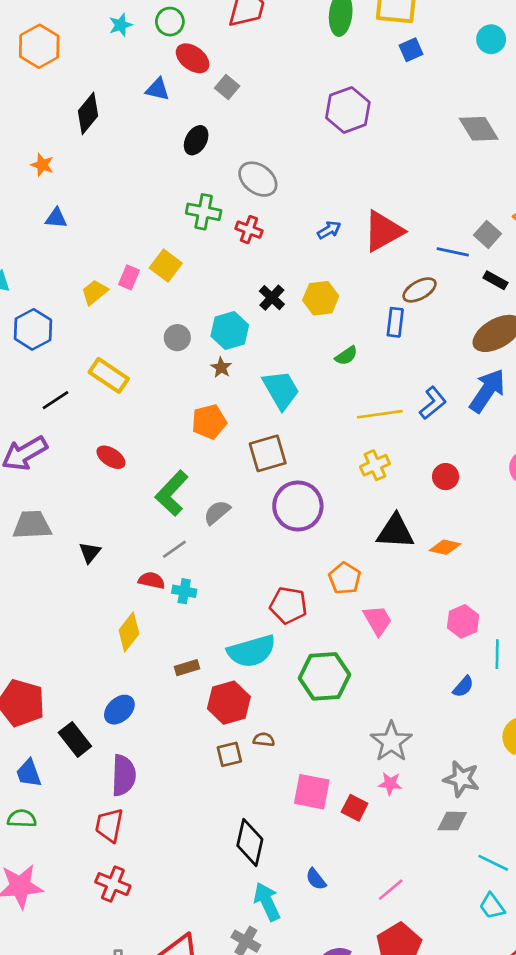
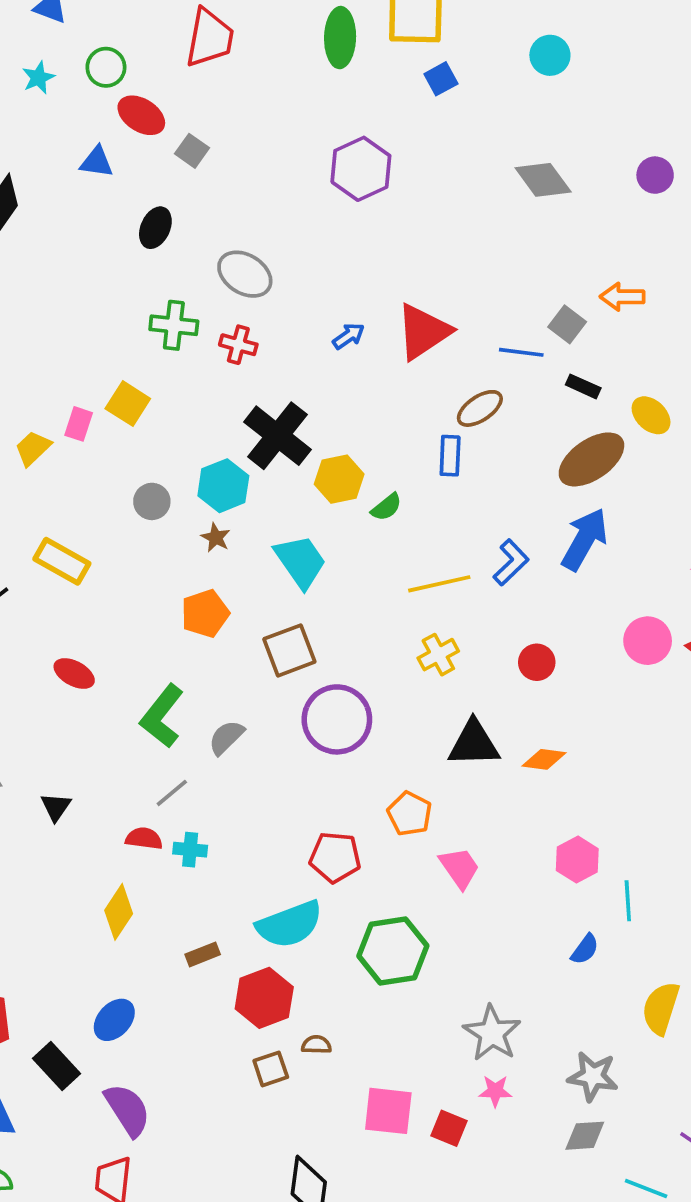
black cross: (272, 298) -> (278, 436), size x1.8
yellow hexagon: (321, 298) -> (339, 479), moved
purple semicircle: (124, 775) -> (127, 1110), turned -30

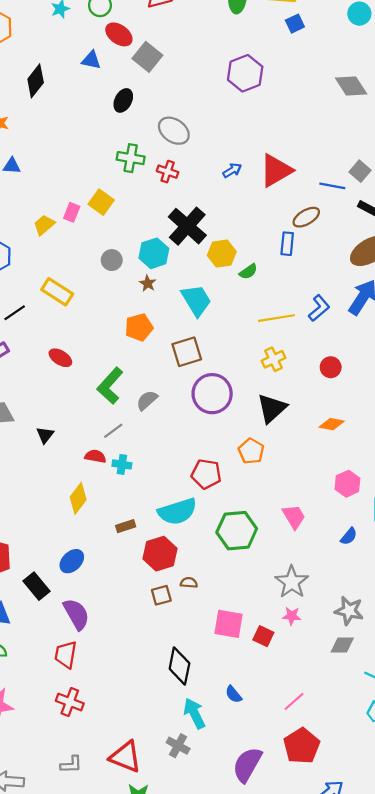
gray square: (192, 151) -> (147, 57), size x1.5
black triangle: (474, 744) -> (272, 408), moved, turned -44
pink trapezoid: (460, 868) -> (294, 517), moved

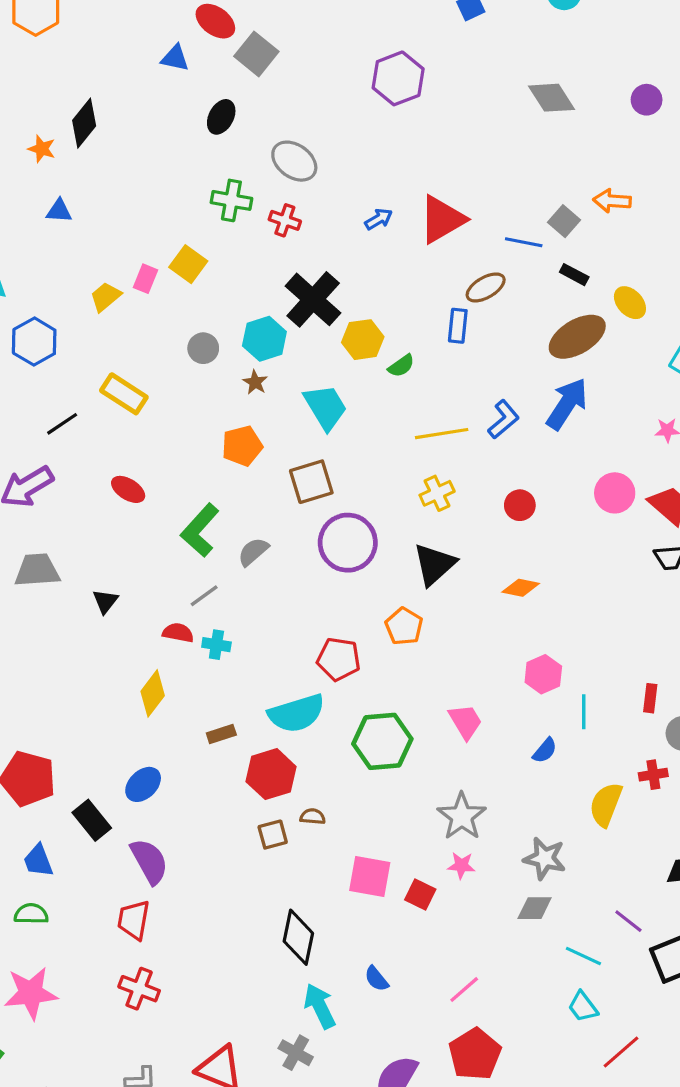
black diamond: (36, 81) -> (84, 123), moved

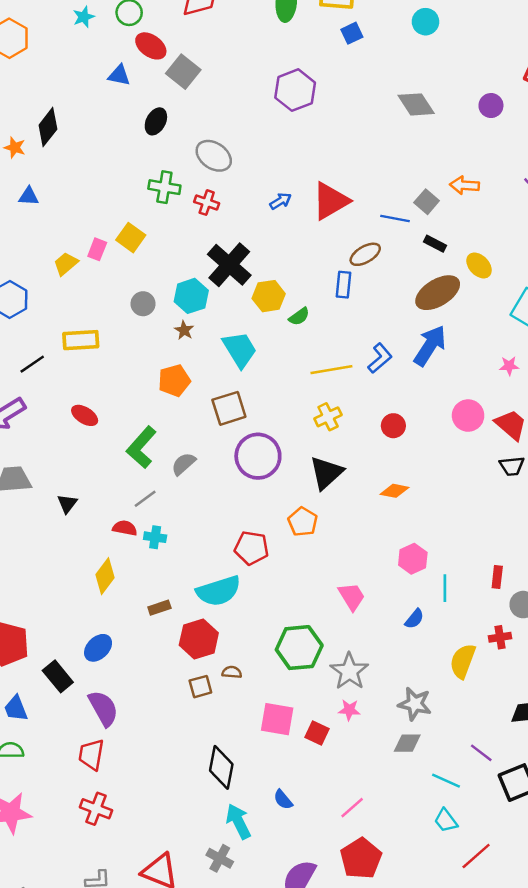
yellow rectangle: (124, 394) -> (81, 340), turned -36
green hexagon: (382, 741) -> (299, 648), moved

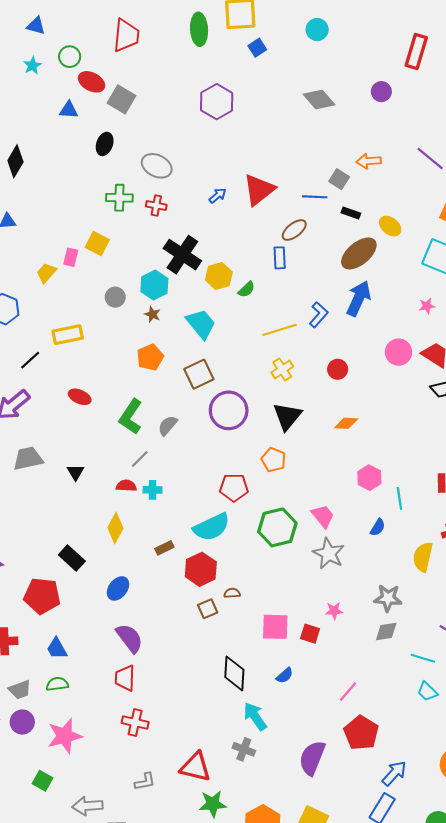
green hexagon: (299, 648) -> (277, 527), moved
gray star: (349, 671) -> (329, 554), moved
black rectangle: (58, 676) -> (72, 558), moved
blue semicircle: (283, 800) -> (285, 675), moved, turned -84

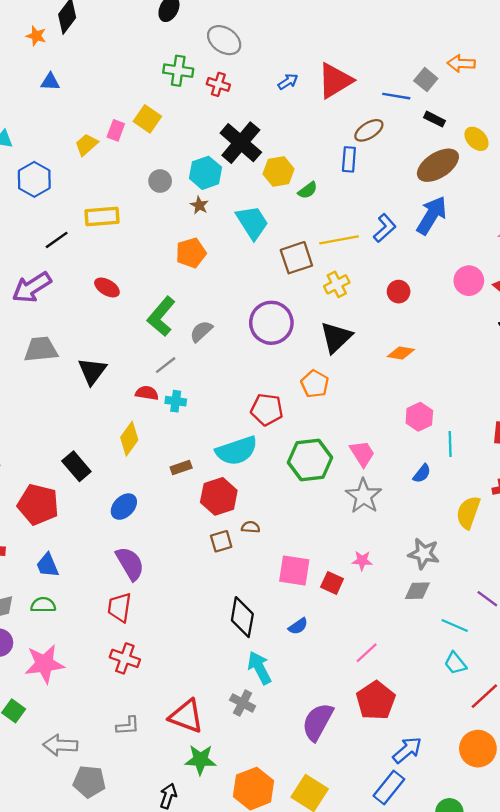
brown square: (199, 374) -> (296, 258), moved
black triangle: (76, 472) -> (92, 371), size x1.5

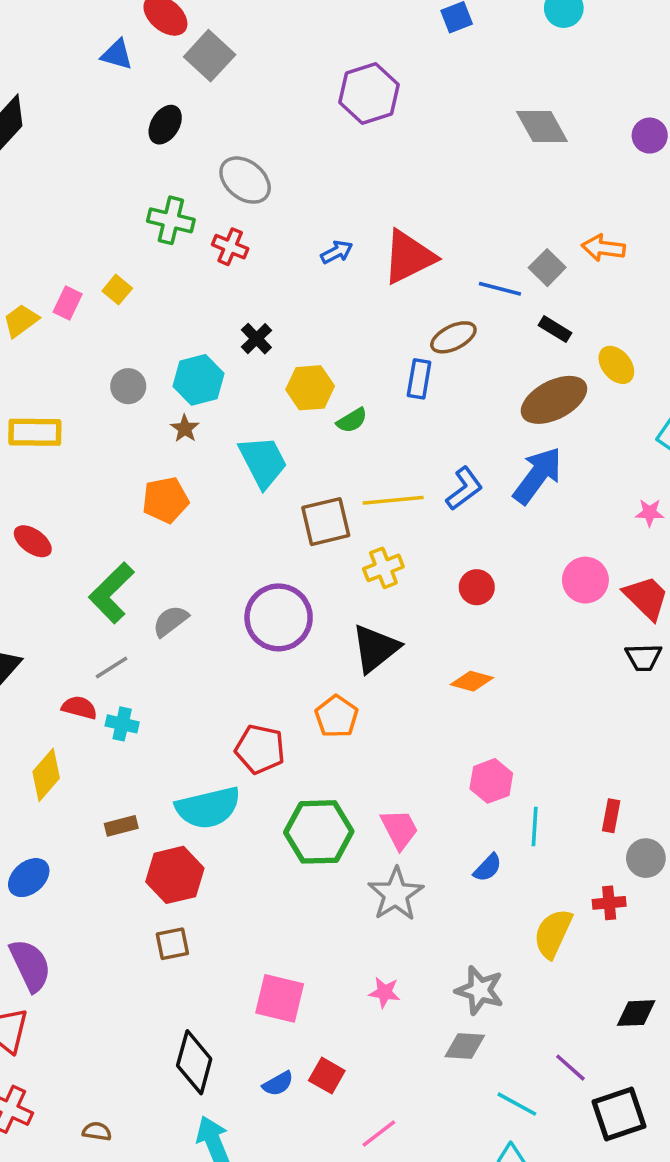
yellow square: (147, 119) -> (117, 290), size x0.7
black cross: (241, 143) -> (256, 339), size x0.5
brown semicircle: (251, 527) -> (97, 1131), moved
red square: (332, 583) -> (327, 1076), moved

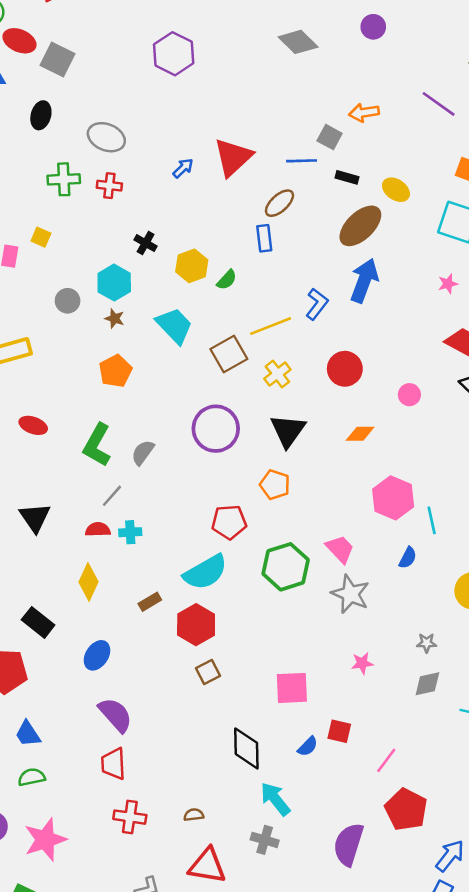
pink circle: (585, 580) -> (409, 395), moved, size x0.7
red circle: (477, 587) -> (345, 369), size x1.4
pink hexagon: (491, 781) -> (393, 498), size x1.4
gray star: (480, 990) -> (427, 643), size x0.6

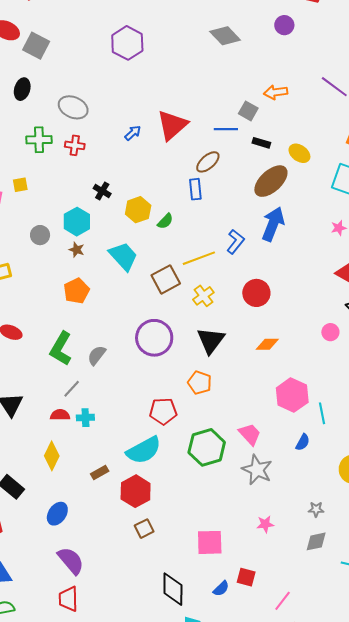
yellow square: (41, 237) -> (20, 185), turned -35
pink circle: (409, 395) -> (330, 332), moved

